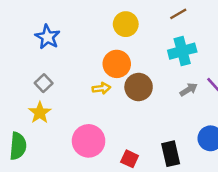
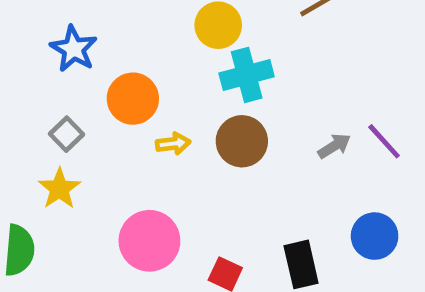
cyan cross: (182, 51) -> (247, 75), moved
orange circle: (117, 64) -> (133, 99), moved

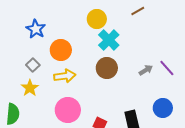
cyan cross: (247, 75) -> (109, 40), turned -30
yellow arrow: (173, 144) -> (65, 76), moved, size x1.5

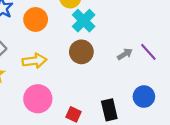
orange circle: (61, 50) -> (36, 19), moved

